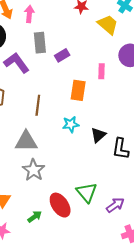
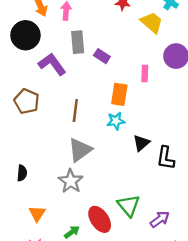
purple rectangle: (62, 55) -> (102, 56), turned 64
cyan star: (71, 124) -> (116, 121), moved
gray triangle: (26, 141) -> (80, 150), moved, turned -35

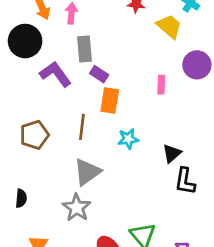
purple rectangle: (102, 56) -> (99, 74), moved
orange rectangle: (119, 94) -> (110, 101), moved
brown pentagon: (27, 101) -> (34, 135), moved, turned 30
black triangle: (141, 143) -> (172, 153), moved

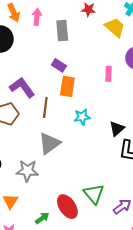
gray rectangle: (85, 49) -> (62, 31), moved
purple L-shape: (55, 74) -> (22, 87), moved
gray star: (77, 208) -> (27, 171), moved, turned -30

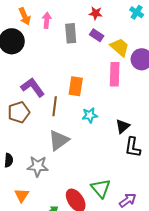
yellow trapezoid: (115, 27) -> (120, 47), moved
purple rectangle: (59, 65) -> (97, 35), moved
pink rectangle: (108, 74) -> (115, 74), size x1.6

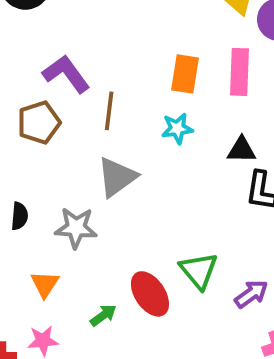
pink rectangle: (115, 74) -> (240, 72), moved
orange rectangle: (76, 86) -> (185, 74), moved
black triangle: (123, 126) -> (241, 150), turned 42

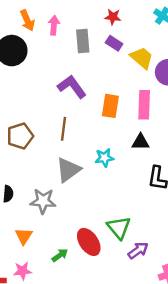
purple L-shape: (66, 74) -> (72, 87), moved
cyan star: (177, 128) -> (104, 158), moved
black triangle: (241, 150) -> (141, 142), moved
purple arrow: (251, 294) -> (138, 250), moved

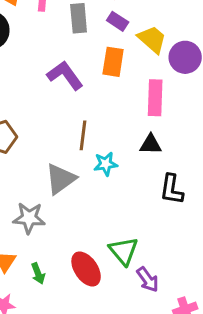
orange rectangle: (110, 106) -> (113, 62), moved
brown line: (63, 129) -> (83, 135), moved
purple arrow: (138, 250) -> (148, 279), turned 90
green arrow: (60, 255) -> (38, 273), moved, turned 105

